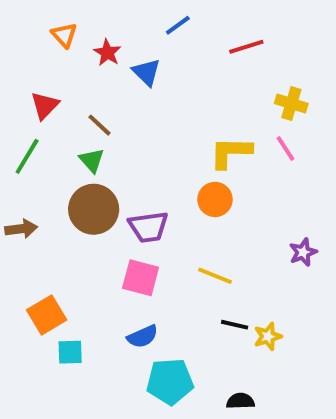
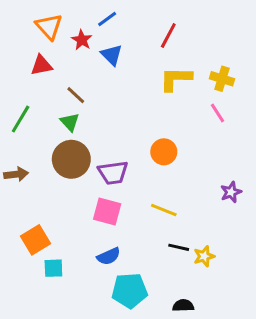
blue line: (178, 25) -> (107, 19), moved
orange triangle: (64, 35) -> (49, 27), size x1.4
red line: (246, 47) -> (168, 35), moved, turned -45
red triangle: (45, 105) -> (41, 65), moved, turned 35
yellow L-shape: (231, 152) -> (176, 79), moved

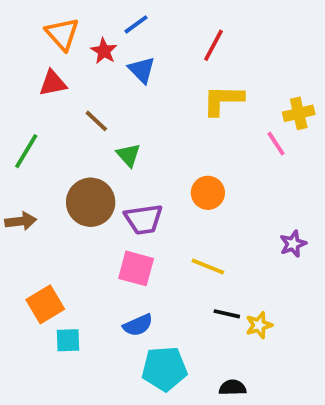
yellow cross: (222, 79) -> (299, 113), moved, turned -30
green triangle: (70, 122) -> (128, 155), moved

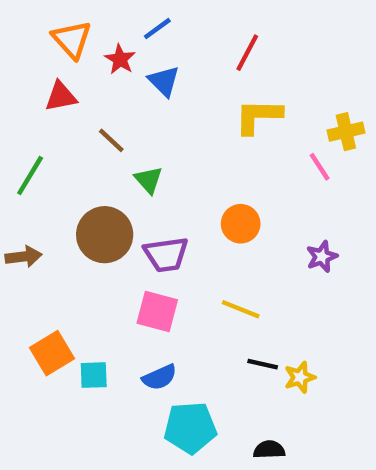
purple star: (293, 244) -> (322, 257), moved
cyan square: (68, 340) -> (94, 375), moved

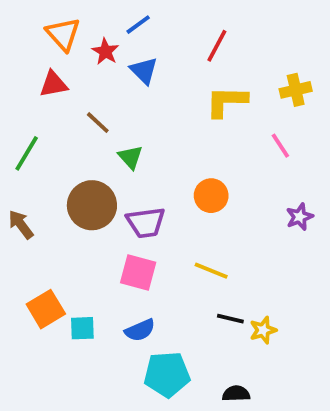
yellow cross: (346, 132) -> (296, 90), moved
brown arrow: (24, 257) -> (21, 224), turned -120
purple star: (322, 257) -> (300, 217), moved

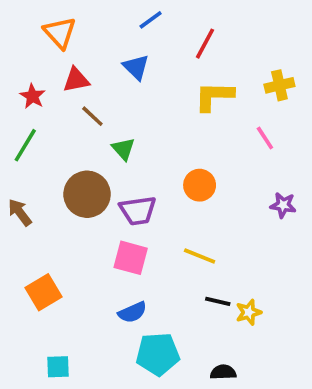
blue line: (138, 25) -> (151, 20), moved
red star: (105, 51) -> (33, 96), moved
red triangle: (54, 84) -> (76, 80), moved
purple star: (300, 217) -> (283, 205), turned 30
cyan square: (82, 328) -> (58, 367), moved

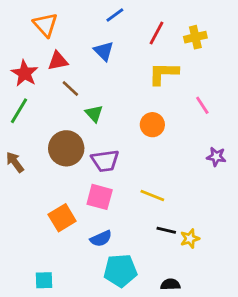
yellow cross: (279, 85) -> (195, 37), moved
red star: (33, 96) -> (25, 73), size x1.4
orange circle: (200, 185) -> (152, 125), moved
orange square: (43, 292) -> (62, 218), moved

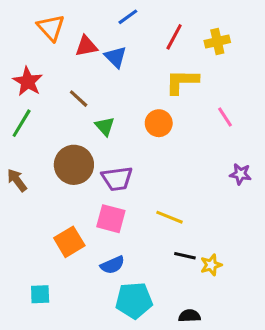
red triangle: (58, 61) -> (86, 46), moved
orange circle: (152, 125) -> (159, 123), moved
cyan square: (44, 280) -> (40, 294), moved

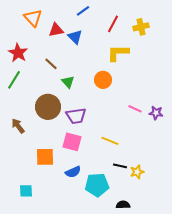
pink line: (225, 117) -> (135, 109), moved, turned -32
brown arrow: (17, 180) -> (18, 126), moved
orange square: (69, 242) -> (45, 157), turned 30
cyan pentagon: (134, 300) -> (97, 185), moved

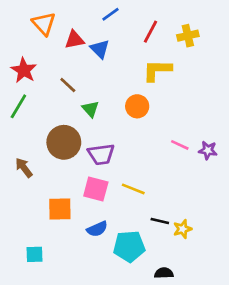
yellow line: (110, 141) -> (133, 189), moved

